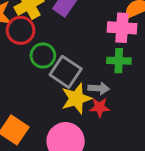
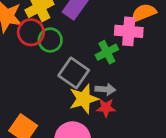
green circle: (43, 56) -> (50, 40), moved
green cross: (119, 61) -> (107, 52), moved, turned -30

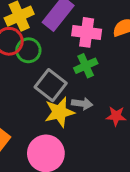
pink cross: (129, 31) -> (87, 32), moved
red star: (106, 108) -> (116, 116), moved

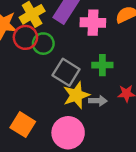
green cross: (86, 66) -> (102, 65), moved, turned 30
gray arrow: (82, 104) -> (98, 101), moved

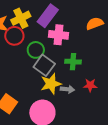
pink cross: (93, 23) -> (58, 35), moved
green circle: (43, 44) -> (36, 50), moved

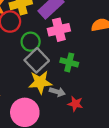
pink cross: (58, 35) -> (59, 30), turned -30
red star: (90, 85) -> (75, 104), moved

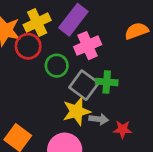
gray square: (37, 60) -> (84, 85), moved

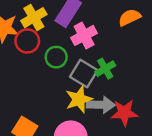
green cross: (107, 82) -> (105, 69), turned -30
gray arrow: (99, 119) -> (101, 105), size x1.5
red star: (123, 129) -> (124, 113), size x1.5

